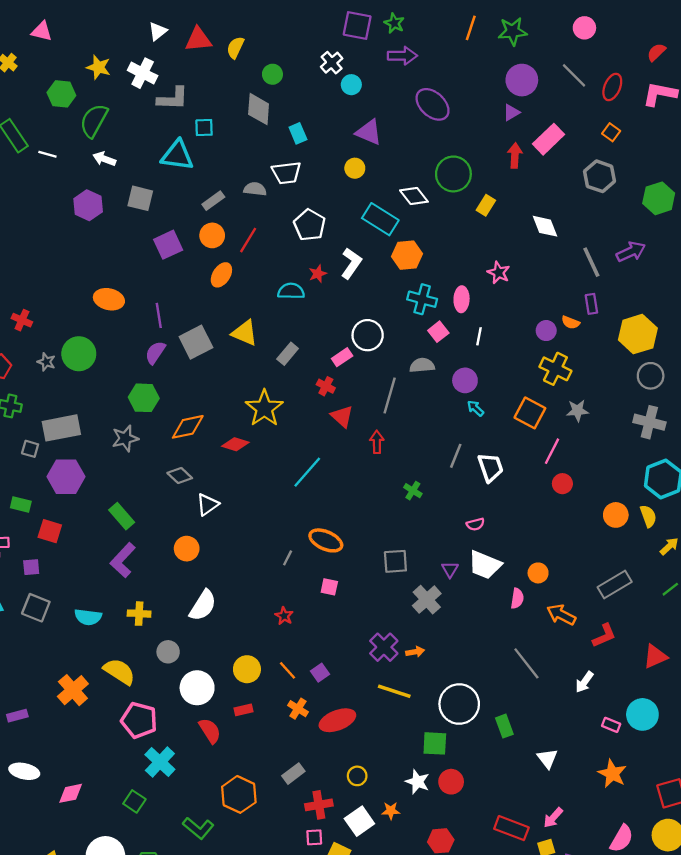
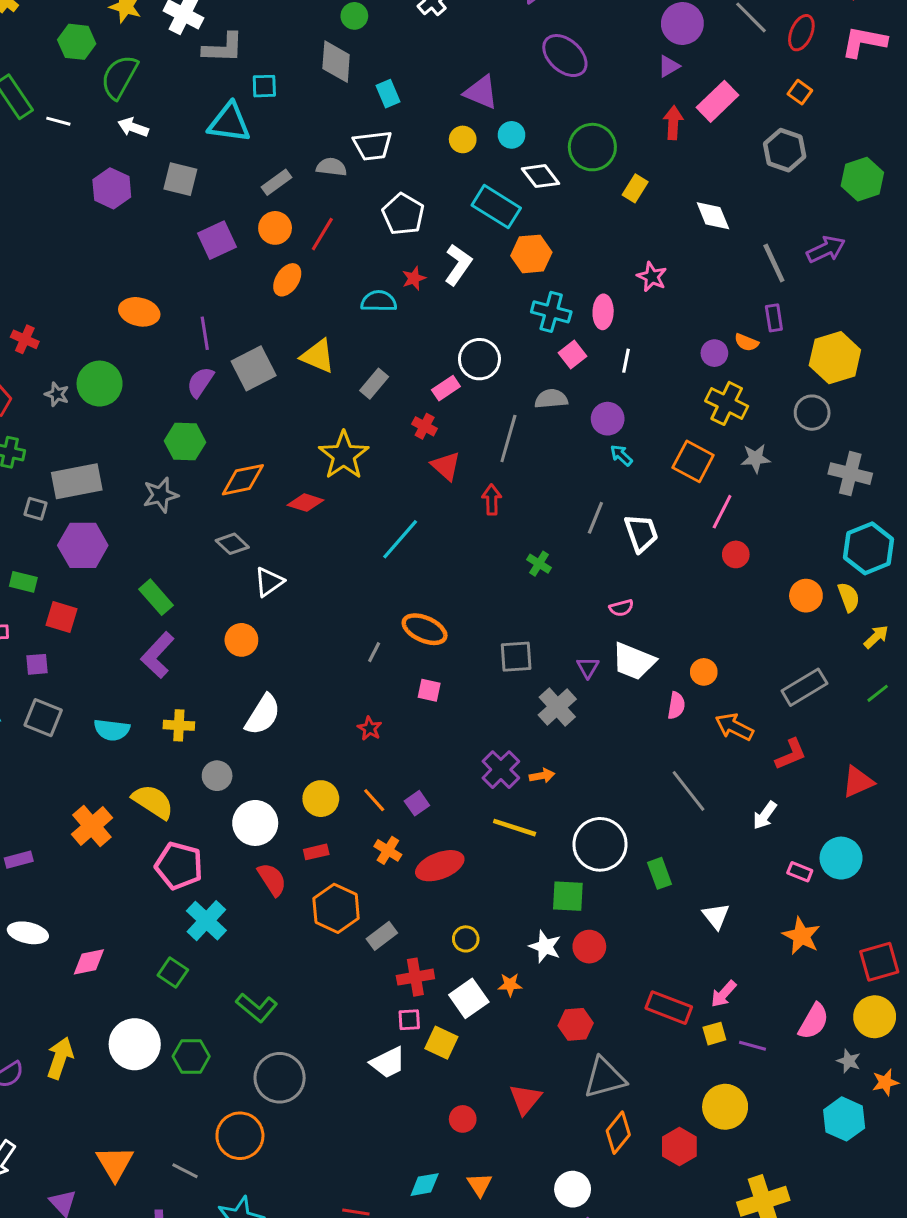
cyan circle: (351, 85) -> (512, 135), moved
gray circle: (651, 376) -> (812, 413), moved
orange hexagon: (239, 794) -> (336, 908), moved

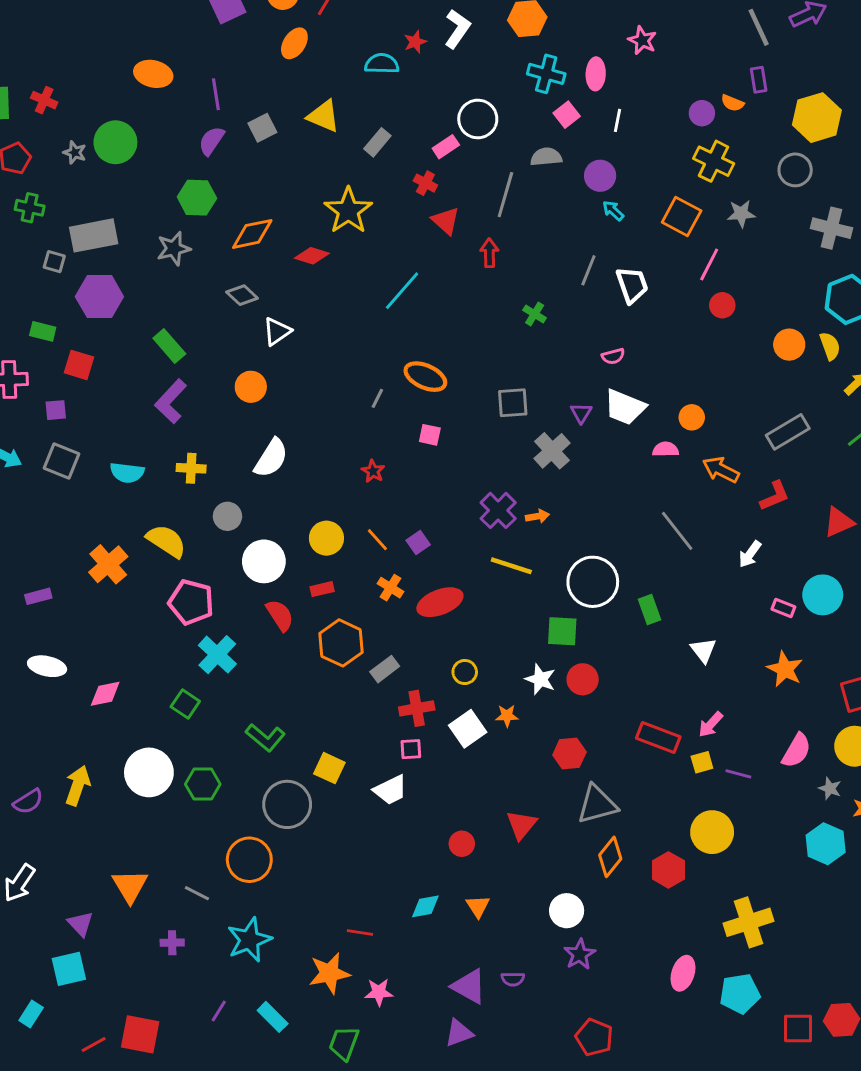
gray square: (254, 368) -> (262, 128), size x0.7
pink semicircle: (676, 706) -> (666, 449), turned -100
yellow square: (441, 1043) -> (329, 768), moved

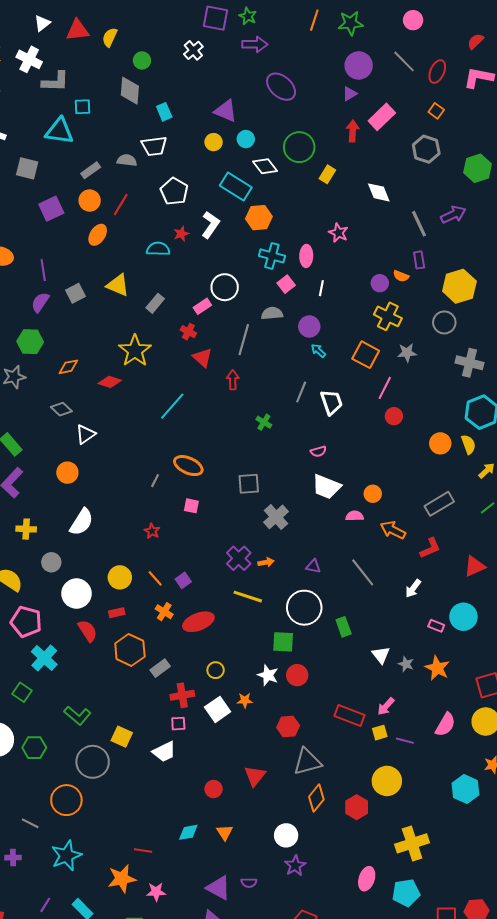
orange diamond: (252, 234) -> (68, 367), size x0.7
purple triangle: (581, 413) -> (313, 566), moved, turned -49
gray star: (830, 788) -> (406, 664), moved

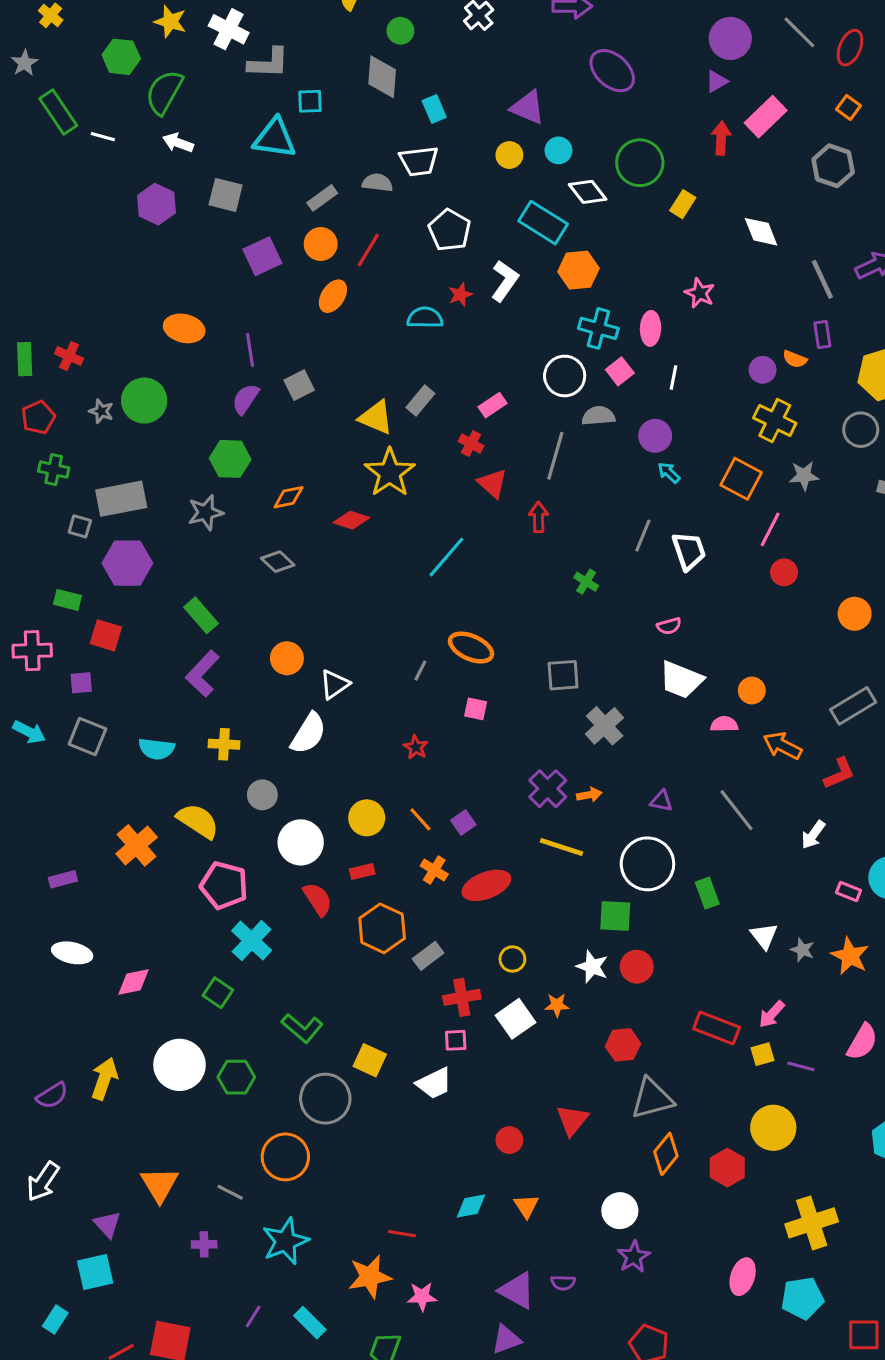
yellow triangle: (118, 285) -> (376, 417), moved
white circle: (225, 287) -> (565, 376), moved
white triangle: (86, 434) -> (334, 684), moved

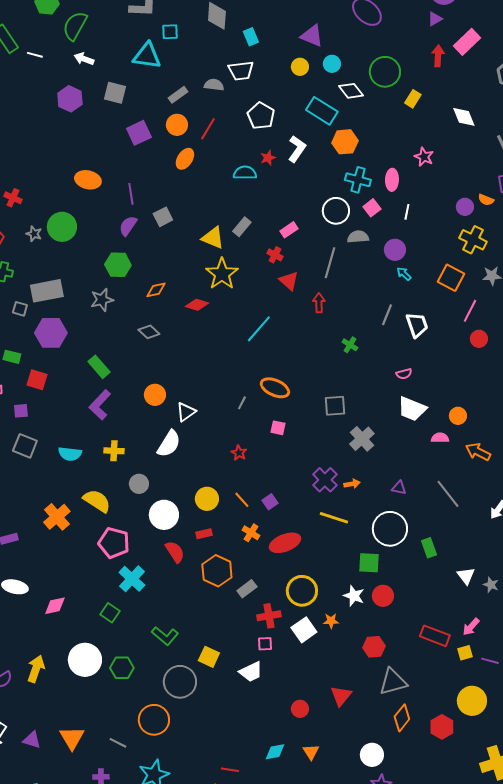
yellow circle: (512, 959) -> (302, 591), size x1.8
purple triangle: (107, 1224) -> (32, 740), moved, turned -30

